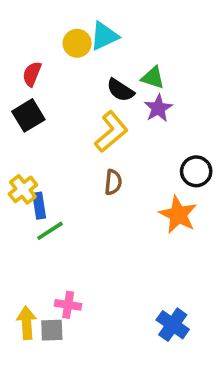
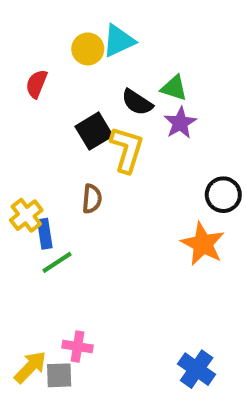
black square: (28, 115) -> (94, 131), moved
yellow L-shape: (111, 132) -> (127, 150), turned -33
brown semicircle: (113, 182) -> (92, 199), moved
yellow arrow: (27, 323) -> (30, 367), turned 48

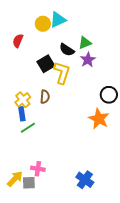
green triangle: (174, 88) -> (85, 43), turned -40
yellow cross: (26, 215) -> (23, 100), moved
blue cross: (197, 369) -> (85, 180), moved

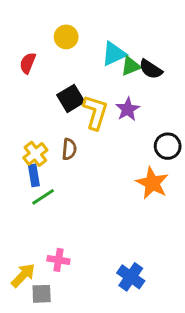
cyan triangle: (58, 20) -> (114, 54), moved
black semicircle: (67, 50) -> (151, 69), moved
purple star: (88, 60) -> (128, 109), moved
gray square: (29, 183) -> (42, 294), moved

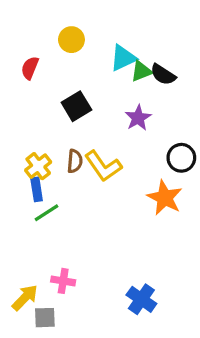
yellow L-shape: (95, 112) -> (103, 166), moved, turned 128

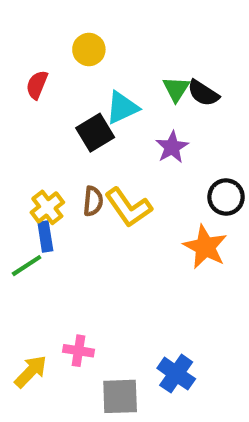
cyan triangle: (123, 58) -> (122, 108), moved
green triangle: (141, 71) -> (176, 89), turned -35
green line: (47, 213) -> (27, 266), moved
gray square: (45, 318) -> (120, 396), moved, size x1.4

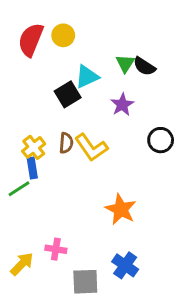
red semicircle: (37, 85) -> (31, 40), moved, size x1.6
orange star: (205, 247) -> (121, 209), moved

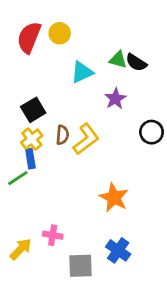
green triangle: (125, 63) -> (118, 60), turned -48
black square: (68, 94) -> (33, 110), moved
yellow L-shape: (91, 147) -> (86, 139), turned -92

